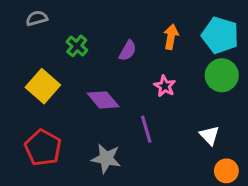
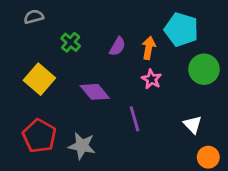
cyan pentagon: (220, 35) -> (181, 29), moved
orange arrow: (171, 37) -> (149, 48), moved
gray star: (106, 159) -> (82, 146), moved

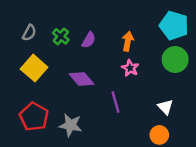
gray semicircle: (34, 17) -> (29, 33), moved, turned 133
cyan pentagon: (181, 29) -> (174, 25), moved
purple semicircle: (117, 46) -> (89, 40), moved
orange circle: (208, 157) -> (159, 135), moved

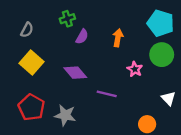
green cross: (61, 36) -> (67, 19), moved, turned 32
pink star: (130, 68) -> (135, 69), moved
purple line: (116, 102) -> (107, 94), turned -60
white triangle: (165, 107) -> (168, 98), moved

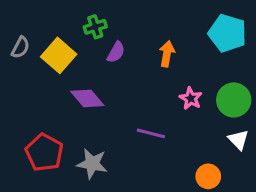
gray semicircle: (27, 30) -> (20, 47), moved
green circle: (162, 55) -> (234, 100), moved
yellow square: (31, 62) -> (59, 55), moved
purple diamond: (75, 73) -> (87, 98), moved

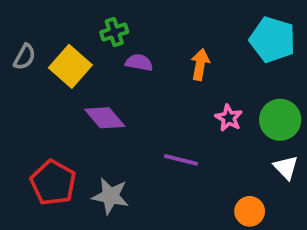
purple semicircle: (116, 52) -> (139, 63), turned -110

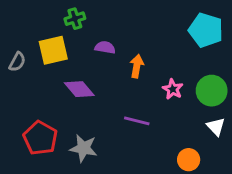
green cross: (114, 32) -> (75, 19), moved
gray semicircle: (25, 57) -> (17, 62), moved
orange arrow: (200, 64) -> (137, 66), moved
yellow square: (70, 66) -> (53, 50), turned 36

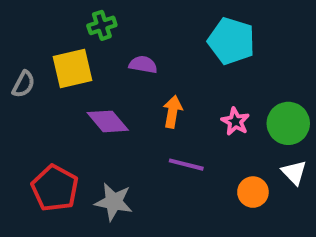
cyan pentagon: (206, 30) -> (231, 41), moved
orange arrow: (137, 66) -> (173, 112), moved
orange circle: (189, 160) -> (253, 192), moved

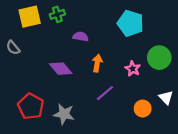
yellow square: (73, 68) -> (30, 17), moved
gray semicircle: (23, 84) -> (13, 48), turned 112
green circle: (288, 123) -> (159, 58), moved
purple line: (186, 165) -> (105, 93), turned -54

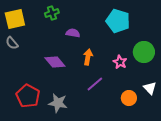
yellow square: (30, 17) -> (15, 19), moved

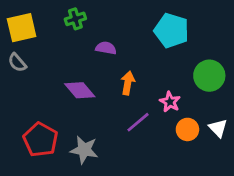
pink star: (120, 62) -> (170, 102), moved
orange circle: (129, 98) -> (187, 129), moved

